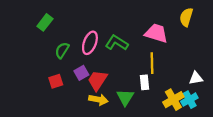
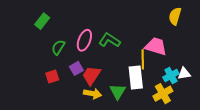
pink trapezoid: (156, 33) -> (156, 46), moved
white rectangle: (145, 82) -> (136, 77), size x1.6
cyan cross: (189, 100) -> (171, 75), moved

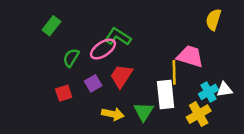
pink ellipse: (84, 40) -> (103, 49), turned 35
green L-shape: (110, 40) -> (118, 37), moved
red trapezoid: (91, 75) -> (121, 76), moved

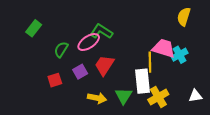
green rectangle: (51, 26) -> (34, 28), moved
white triangle: (224, 90) -> (195, 96), moved
cyan cross: (208, 92) -> (180, 55), moved
yellow cross: (199, 114) -> (158, 97), moved

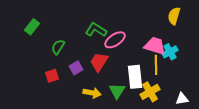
pink ellipse: (89, 42) -> (115, 40), moved
yellow line: (150, 62) -> (156, 65), moved
white triangle: (195, 96) -> (182, 99), moved

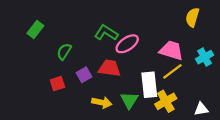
cyan cross: (170, 52) -> (205, 57), moved
red trapezoid: (99, 62) -> (109, 68), turned 65
yellow line: (156, 65) -> (172, 71), turned 54

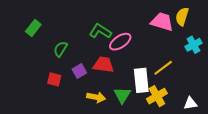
pink trapezoid: (171, 50) -> (162, 22), moved
cyan cross: (205, 57) -> (194, 45), moved
red square: (57, 84) -> (54, 79), turned 32

